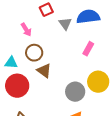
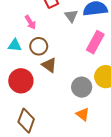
pink rectangle: (88, 49) -> (95, 42), size x1.5
cyan triangle: (11, 63) -> (15, 45), moved

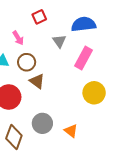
gray triangle: (71, 16) -> (59, 41), moved
gray circle: (82, 87) -> (42, 123), moved

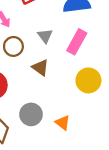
gray triangle: (59, 41) -> (45, 36), moved
brown triangle: (37, 81) -> (40, 68), moved

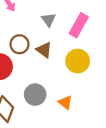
brown circle: (13, 46) -> (19, 44), moved
yellow circle: (88, 80) -> (78, 61), moved

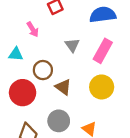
brown triangle: (44, 50) -> (63, 87), moved

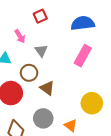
gray triangle: (72, 45) -> (41, 51), moved
yellow circle: (102, 87) -> (92, 103), moved

